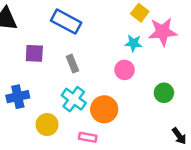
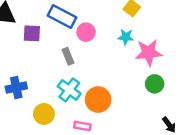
pink star: (163, 32) -> (149, 53), moved
purple square: (34, 53) -> (32, 33), moved
pink circle: (125, 70) -> (86, 32), moved

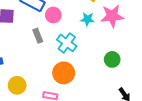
pink star: (149, 53) -> (112, 16), moved
cyan cross: (69, 90) -> (67, 43), moved

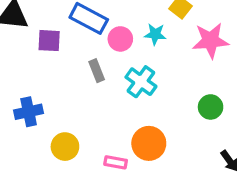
cyan star: (87, 19) -> (155, 34), moved
orange circle: (64, 73) -> (149, 143), moved

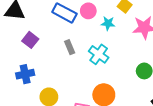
pink circle: (120, 39) -> (88, 11), moved
purple square: (49, 41) -> (30, 40), moved, turned 35

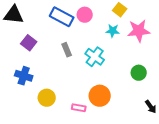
cyan star: (108, 23) -> (113, 31), moved
blue cross: (25, 74) -> (24, 76), turned 30

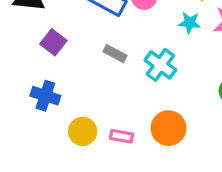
gray rectangle: (67, 50) -> (115, 54), turned -40
pink rectangle: (79, 108) -> (121, 136), moved

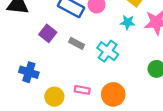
purple square: (53, 42) -> (48, 33), moved
pink rectangle: (121, 136) -> (82, 90), moved

